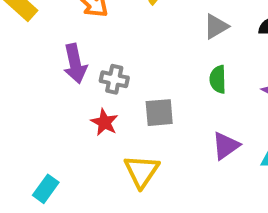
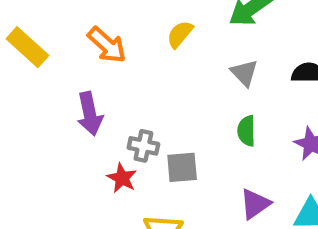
gray triangle: (216, 26) -> (244, 73), turned -44
gray cross: (114, 79) -> (143, 146), moved

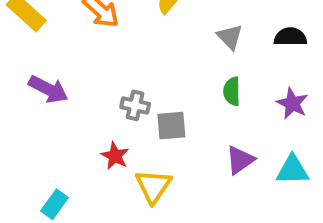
purple arrow: (90, 114) -> (48, 89), moved, turned -51
red star: (122, 178) -> (115, 156), moved

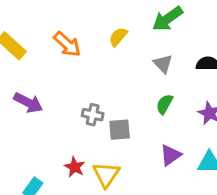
green semicircle: (232, 91) -> (165, 104), turned 30
red star: (115, 156) -> (75, 167), moved

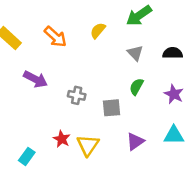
purple arrow: (28, 103) -> (36, 79), moved
gray square: (120, 130) -> (112, 108), moved
purple triangle: (170, 155) -> (135, 141), moved

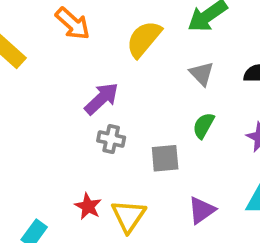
yellow semicircle: (98, 31) -> (144, 39), size x1.5
orange arrow: (55, 37) -> (73, 24), moved
purple arrow: (36, 79) -> (102, 99), moved, turned -70

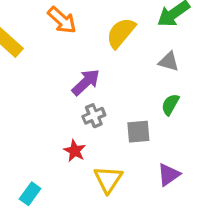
gray triangle: (202, 74) -> (169, 62), turned -30
gray cross: (111, 139) -> (94, 116), turned -35
red star: (88, 206) -> (75, 151), moved

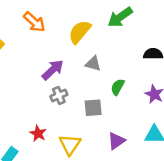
gray triangle: (169, 62) -> (93, 64), moved
red star: (75, 151) -> (38, 133), moved

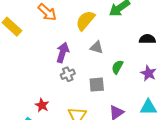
purple arrow: (53, 70) -> (63, 53), turned -30
red star: (38, 133) -> (42, 105), moved

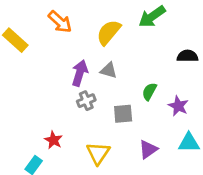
gray triangle: (97, 47) -> (109, 70), moved
purple star: (148, 73) -> (178, 106), moved

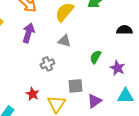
purple arrow: (80, 73) -> (28, 33), moved
gray square: (123, 114) -> (75, 86), moved
red star: (53, 140) -> (32, 94), moved

